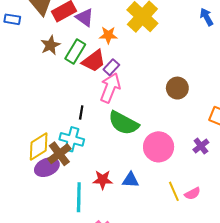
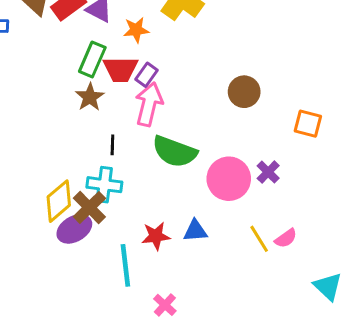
brown star: (50, 45) -> (90, 97), moved
red trapezoid: (94, 61) -> (120, 69), turned 45
purple cross: (201, 146) -> (268, 172), moved

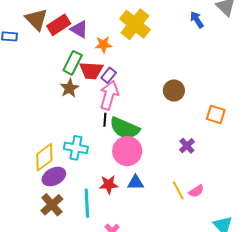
black line: (112, 145) -> (105, 120), moved
pink circle: (229, 179) -> (127, 151), moved
brown cross: (89, 207) -> (52, 205), moved

